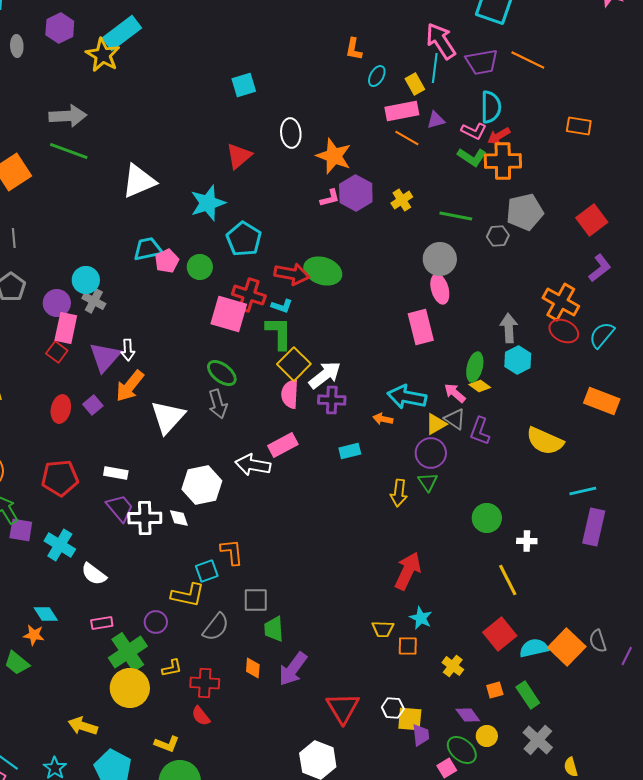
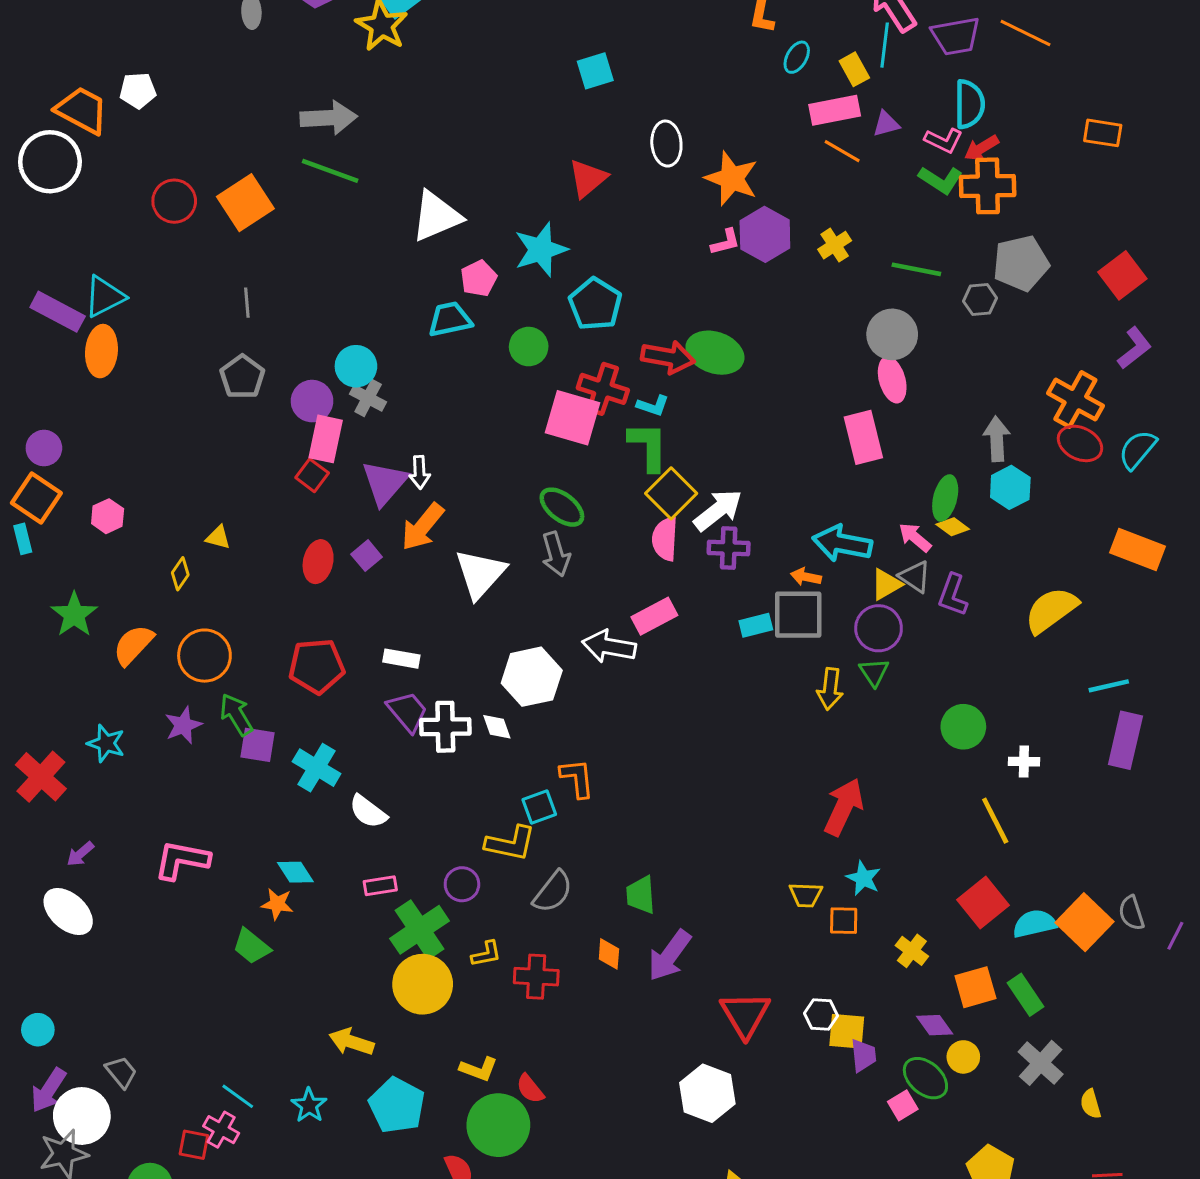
pink pentagon: (167, 261) -> (479, 278), moved
yellow semicircle: (545, 441) -> (1051, 610), turned 120
gray square: (256, 600) -> (798, 615), moved, size x1.4
orange square: (495, 690) -> (975, 987), size x1.6
red semicircle: (201, 716) -> (530, 1089), moved

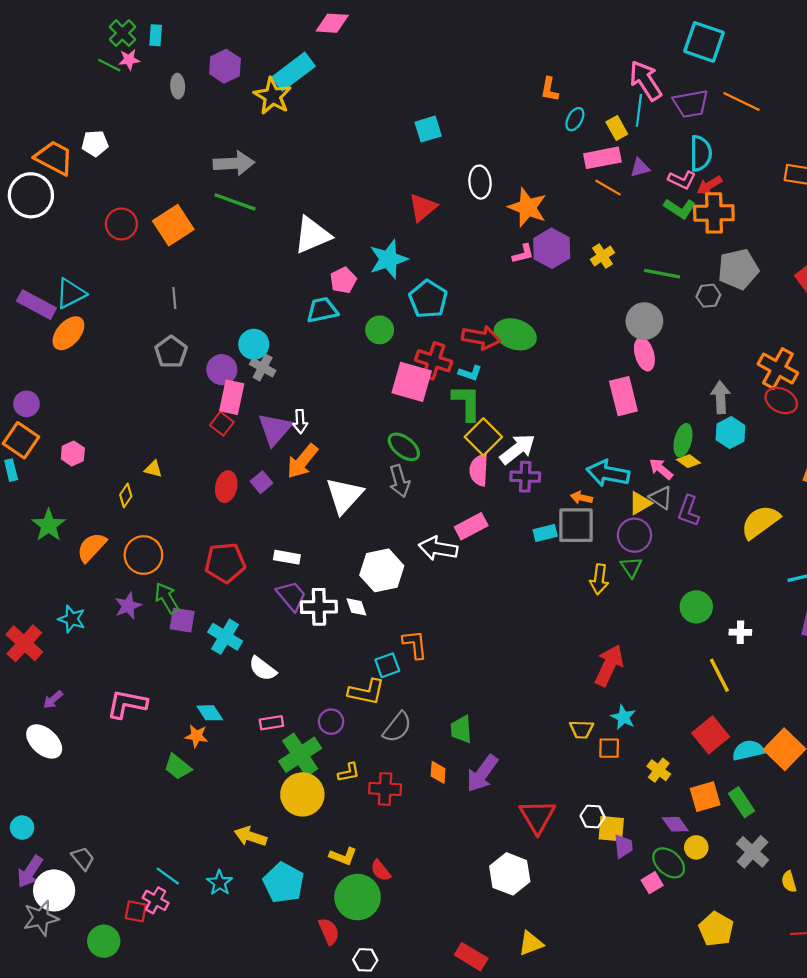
orange ellipse: (101, 351) -> (68, 333), turned 36

